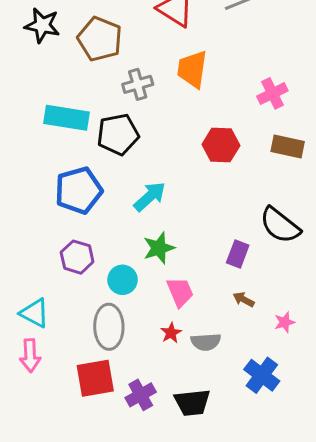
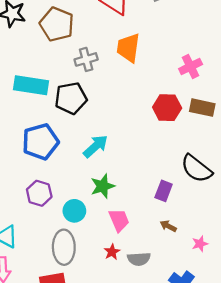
red hexagon: (221, 145) -> (167, 108), moved

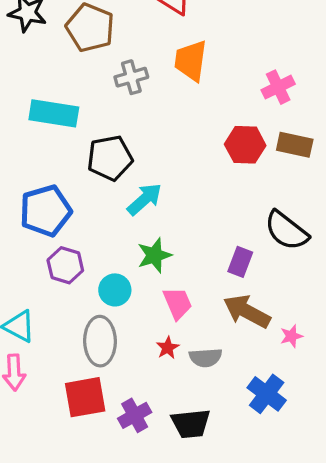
black pentagon: (71, 98) -> (110, 158), moved
blue pentagon: (40, 142) -> (46, 211), moved
brown arrow: (168, 226) -> (247, 311), size x2.0

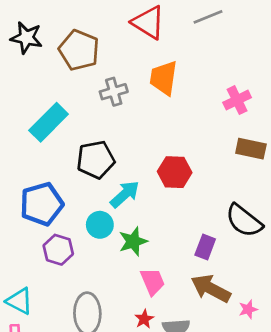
cyan rectangle: (54, 113) -> (49, 122), turned -54
red hexagon: (245, 145) -> (175, 172), moved
cyan circle: (115, 290) -> (100, 225), moved

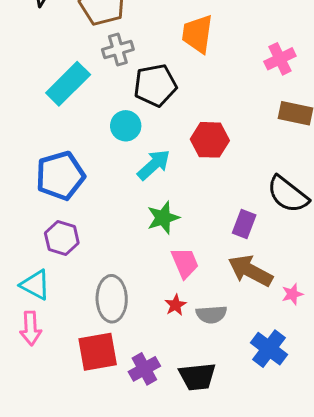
gray cross: (114, 92) -> (118, 49), moved
black pentagon: (96, 160) -> (155, 85), moved
cyan circle: (100, 225) -> (126, 126), moved
purple hexagon: (58, 250) -> (62, 238), moved

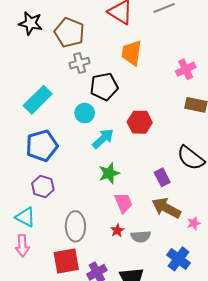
cyan rectangle: (68, 84) -> (38, 100), moved
purple rectangle: (244, 224) -> (162, 177), turned -48

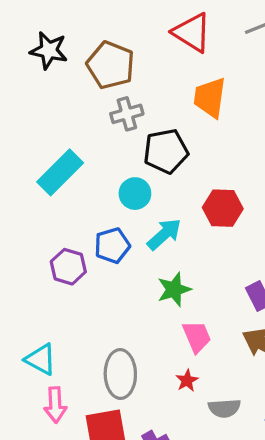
blue pentagon: (42, 146) -> (112, 246), moved, size x0.7
purple hexagon: (43, 187) -> (68, 267), moved
gray semicircle: (141, 237) -> (224, 408), moved
pink arrow: (22, 246) -> (55, 405), moved

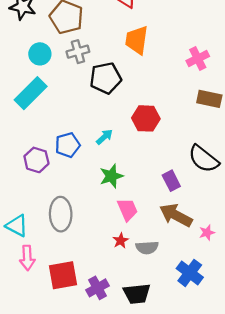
cyan circle: (135, 194) -> (40, 54), moved
cyan arrow: (164, 234) -> (104, 137), size x0.7
gray ellipse: (120, 374) -> (61, 214), moved
gray semicircle: (224, 408) -> (147, 248), moved

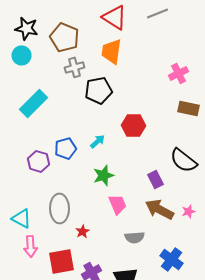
orange trapezoid: (137, 40) -> (112, 51), moved
cyan circle: (40, 54) -> (22, 55), moved
pink star: (207, 233) -> (188, 211), moved
red star: (121, 241) -> (82, 231), moved

